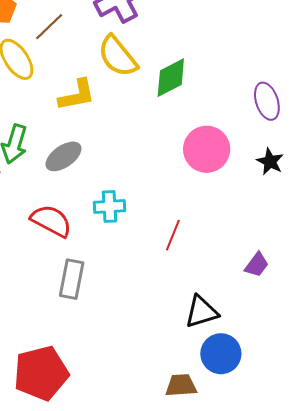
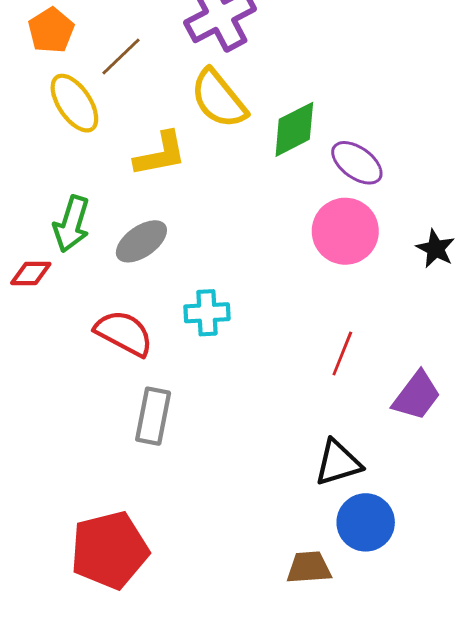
purple ellipse: (267, 101) -> (357, 163), moved, turned -36
red line: (173, 235) -> (342, 354), moved
purple trapezoid: (257, 265) -> (417, 396), size x1.4

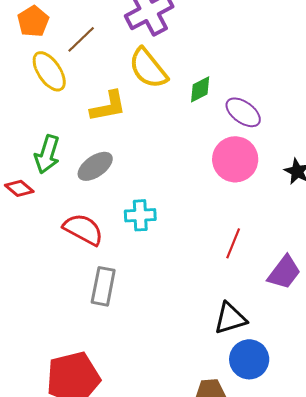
green diamond: (294, 129) -> (200, 89), size x0.7
red diamond: (31, 273) -> (19, 188), turned 40

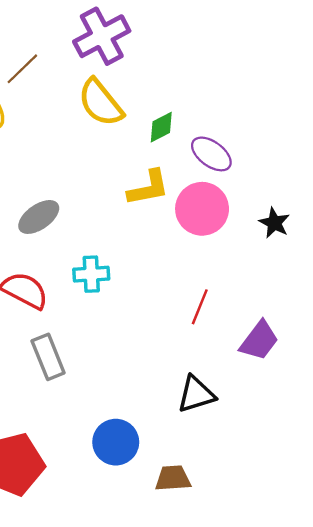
yellow L-shape: (108, 106) -> (148, 188), moved
gray rectangle: (103, 286) -> (48, 357), turned -33
blue circle: (249, 359) -> (116, 442), moved

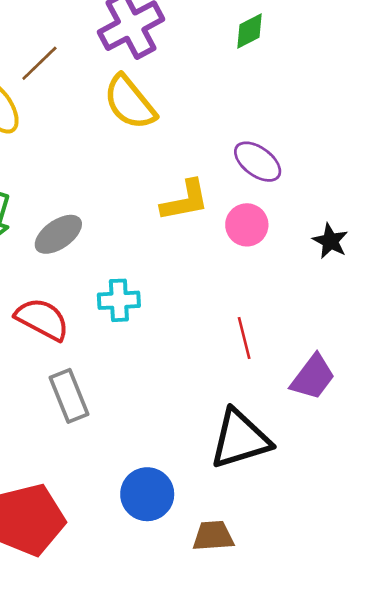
green diamond: (161, 127) -> (250, 31), moved
pink circle: (202, 209) -> (247, 225), size x0.7
red line: (200, 307) -> (244, 338), turned -36
black triangle: (196, 394) -> (240, 439), size x1.4

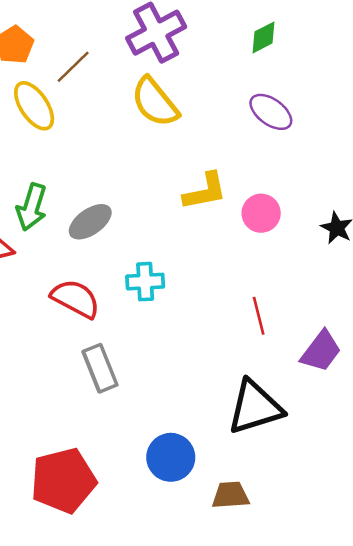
purple ellipse: (258, 162) -> (271, 112), moved

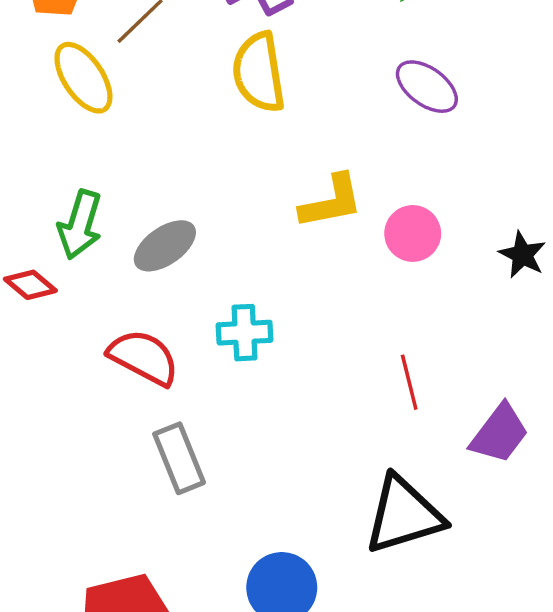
yellow semicircle: (155, 102) -> (259, 72), turned 30

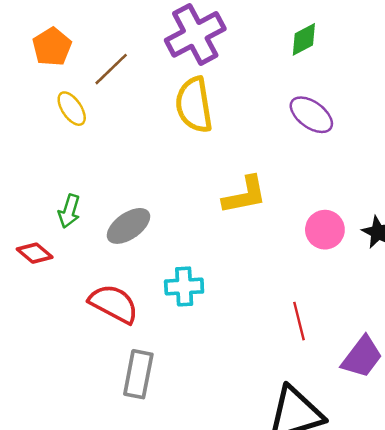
yellow ellipse: (83, 78) -> (72, 109), size x0.7
green arrow: (80, 225) -> (69, 211), size x0.7
pink circle: (413, 233) -> (325, 230), moved
gray rectangle: (179, 458) -> (138, 374), turned 33

